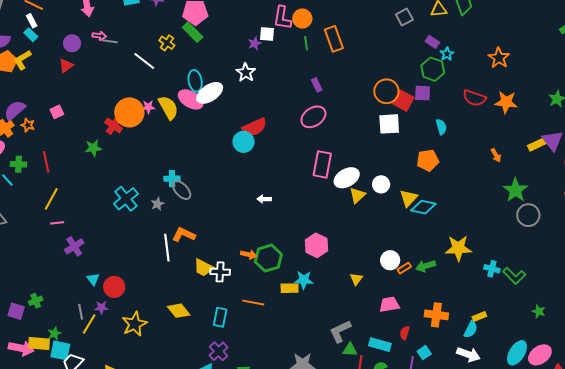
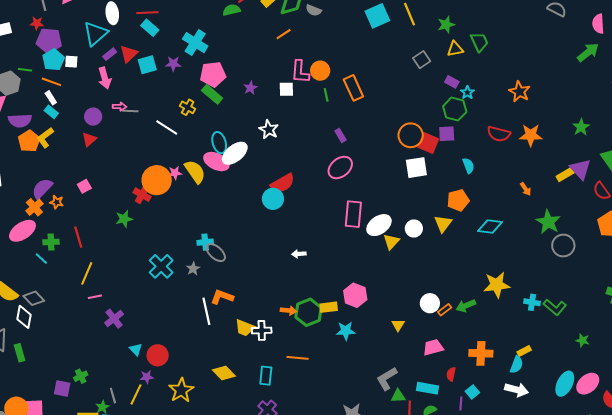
purple star: (255, 43) -> (250, 88), moved
yellow triangle: (409, 198) -> (443, 224), moved
cyan diamond: (423, 207) -> (490, 227), moved
yellow rectangle: (290, 288) -> (329, 307), moved
gray line: (81, 312) -> (113, 396), moved

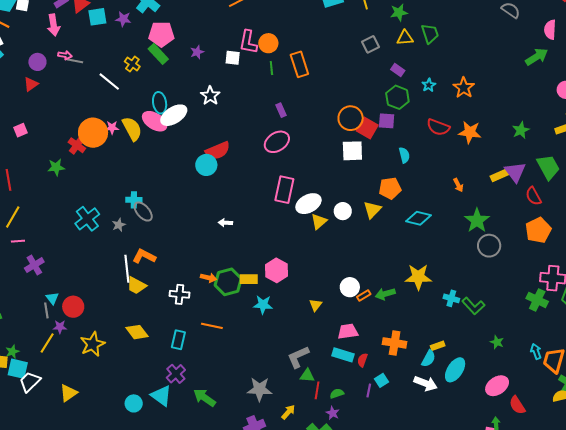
cyan star: (467, 93) -> (429, 85), moved
yellow trapezoid: (245, 328) -> (136, 285), moved
cyan ellipse: (565, 384) -> (455, 370), moved
cyan rectangle: (427, 388) -> (343, 355), moved
gray line: (113, 396) -> (46, 310), moved

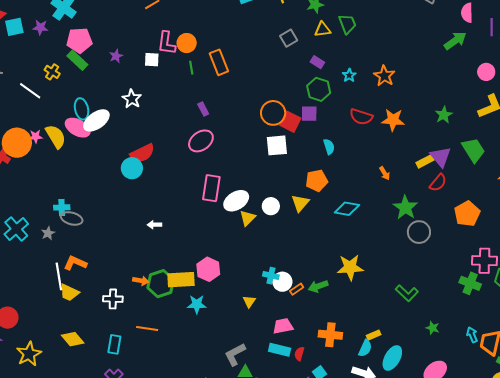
red semicircle: (534, 196) -> (438, 183), moved, turned -108
gray ellipse: (143, 212) -> (72, 218), turned -30
yellow rectangle: (249, 279) -> (181, 280), size x1.5
cyan cross: (451, 298) -> (271, 276), moved

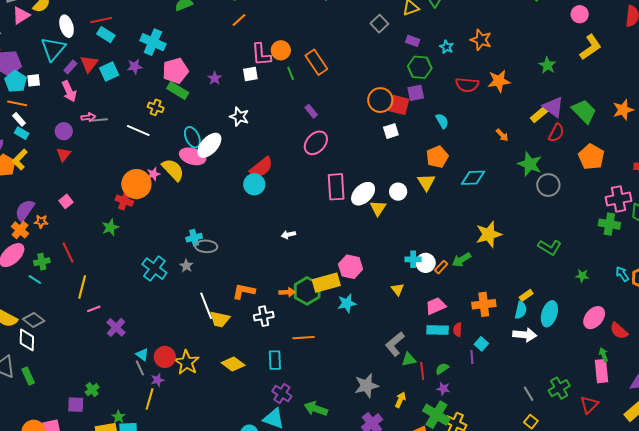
white square: (277, 145) -> (391, 131), size x0.7
green trapezoid: (473, 150) -> (584, 111), moved
orange L-shape: (75, 263) -> (244, 291), moved
yellow star: (29, 354) -> (187, 362), moved

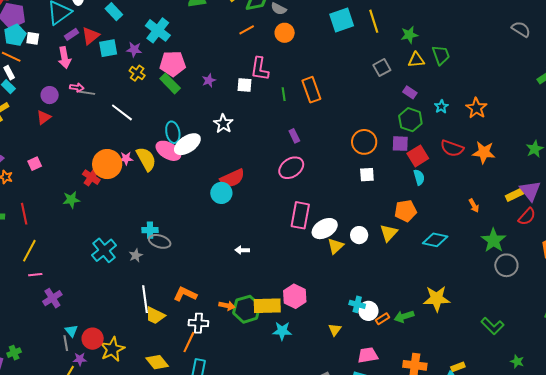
orange circle: (281, 50) -> (285, 33), moved
red square: (399, 105) -> (418, 156), moved, turned 30
yellow cross: (156, 107) -> (137, 73), moved
orange line: (303, 338) -> (189, 342), moved, turned -75

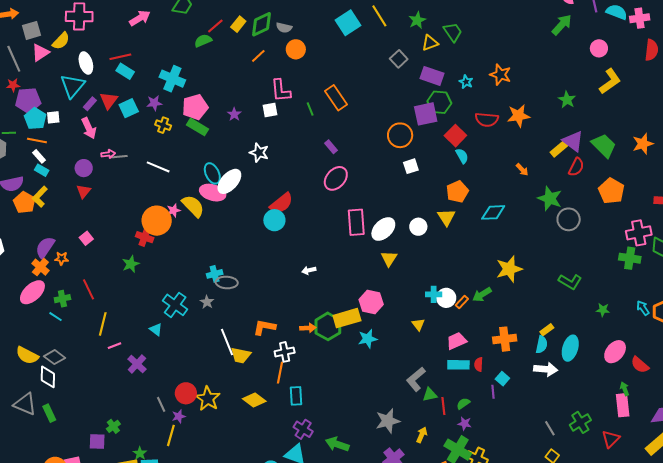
purple rectangle: (410, 92) -> (432, 76), size x1.6
purple square: (400, 144) -> (426, 114), moved, size x1.4
yellow triangle: (335, 246) -> (389, 259), moved
cyan triangle: (71, 331) -> (156, 329), moved

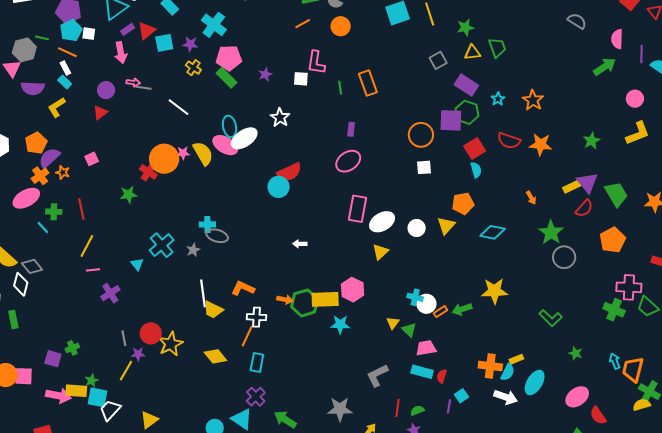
purple rectangle: (331, 147) -> (351, 129), turned 32
orange pentagon: (24, 203) -> (36, 143), moved
orange cross: (505, 339) -> (490, 366), moved
green triangle: (430, 395) -> (409, 330), moved, turned 42

